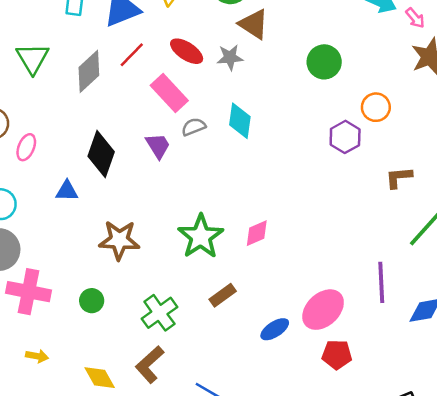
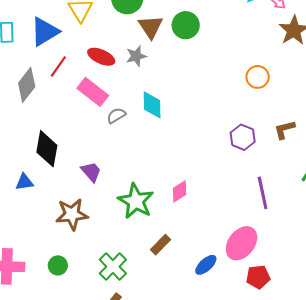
brown triangle: (254, 24) -> (151, 27), turned 32
green circle: (324, 62) -> (186, 25), moved
purple hexagon: (345, 137) -> (243, 137), moved
purple trapezoid: (158, 146) -> (91, 172), moved
purple line: (381, 282) -> (263, 193), moved

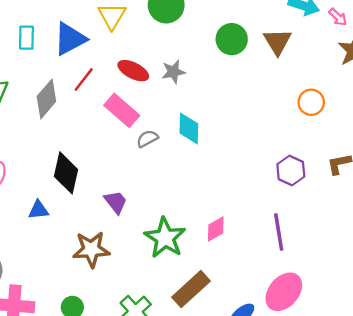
brown triangle: (151, 27) -> (277, 42), moved
purple line: (263, 193) -> (279, 232), moved
brown rectangle: (160, 245) -> (191, 289), size x1.6

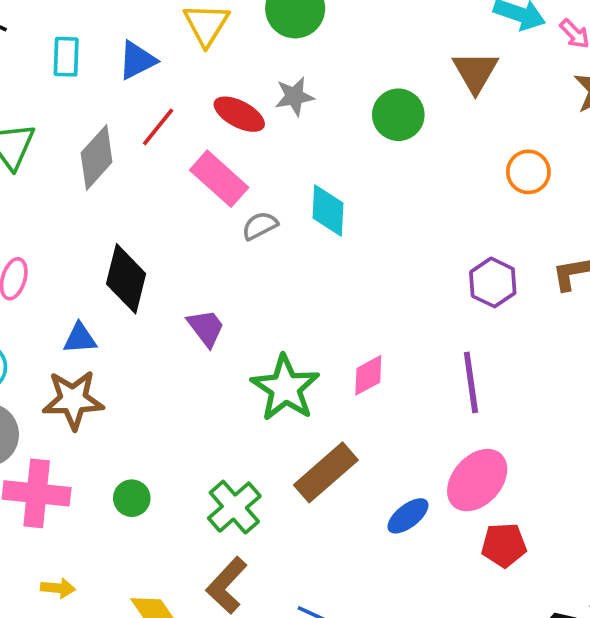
blue triangle: (70, 39) -> (137, 60), size x0.7
green circle: (232, 39) -> (398, 115), moved
gray star: (173, 72) -> (294, 96), moved
brown star: (91, 249) -> (73, 400), moved

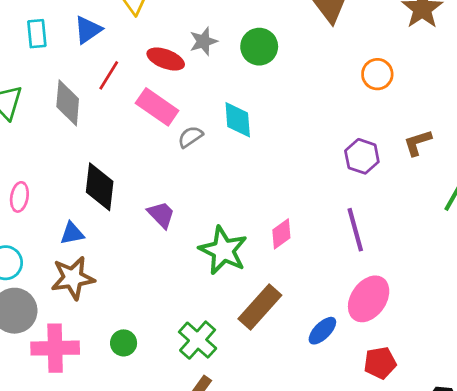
green circle: (398, 115) -> (259, 47), moved
gray diamond: (97, 157) -> (68, 103), turned -30
red pentagon: (504, 545) -> (380, 363), moved

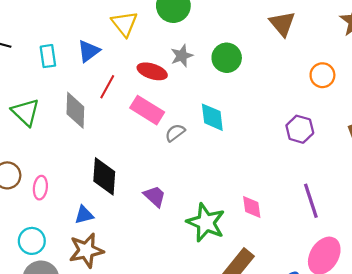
purple hexagon: (362, 156) -> (300, 129), moved
pink diamond: (281, 234) -> (252, 207), turned -60

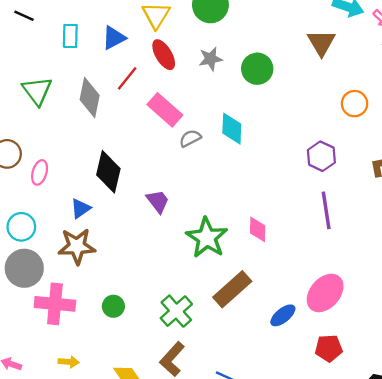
red ellipse: (152, 71) -> (164, 55), moved, turned 32
purple line: (311, 201) -> (326, 210), moved
blue triangle: (84, 215) -> (81, 209), turned -30

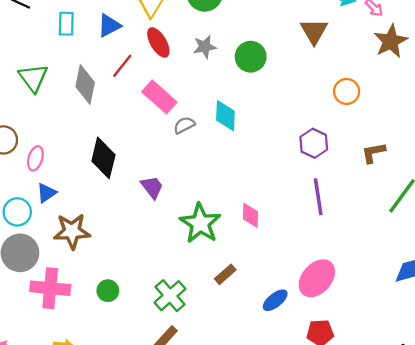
blue triangle: (81, 209) -> (46, 193), moved
brown rectangle: (232, 289) -> (225, 274), size x0.6

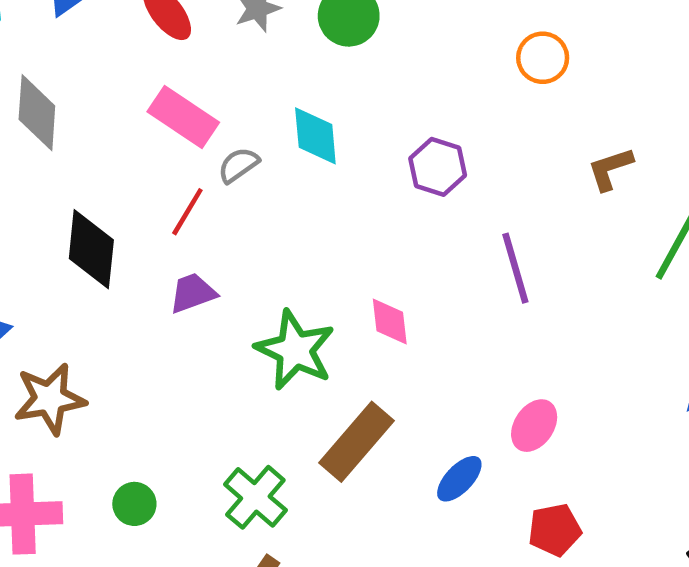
red line: (122, 66) -> (187, 212), moved
purple hexagon: (314, 143) -> (438, 167), moved
purple trapezoid: (152, 187) -> (193, 293), turned -65
brown rectangle: (225, 274) -> (356, 442), size x1.8
pink ellipse: (317, 278) -> (534, 426), size x0.7

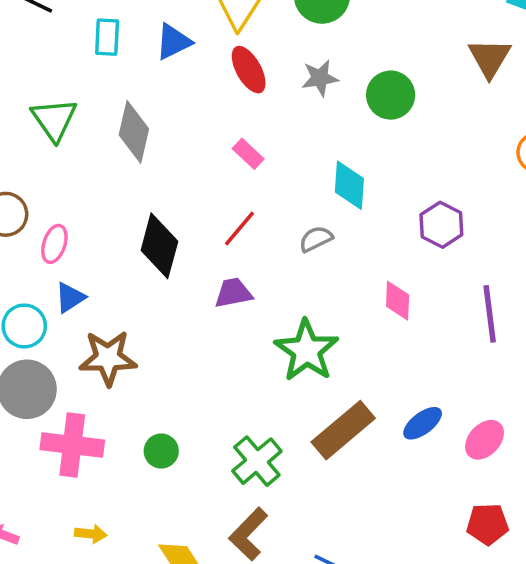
pink rectangle: (183, 117) -> (248, 154), size x0.6
gray semicircle: (238, 165) -> (316, 239), moved
pink diamond: (390, 321) -> (398, 301), moved
blue ellipse: (459, 479) -> (423, 423), moved

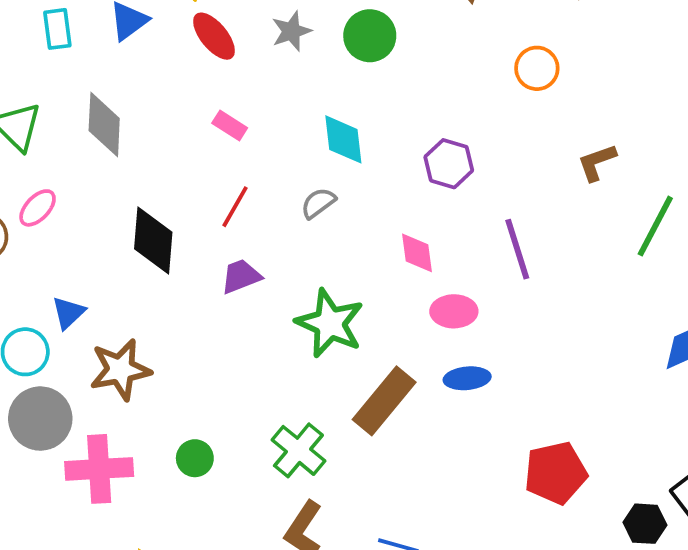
pink ellipse: (54, 244) -> (38, 208), moved, turned 36
blue ellipse: (423, 423) -> (467, 378), turned 42
pink ellipse: (485, 440) -> (454, 311), moved, turned 57
red pentagon: (488, 524) -> (556, 473), size x1.4

